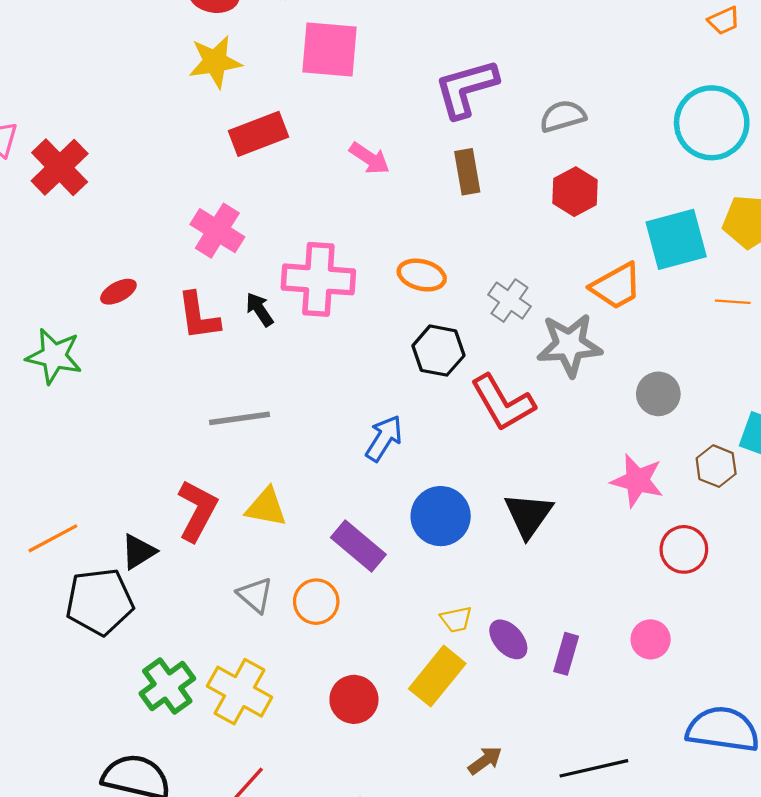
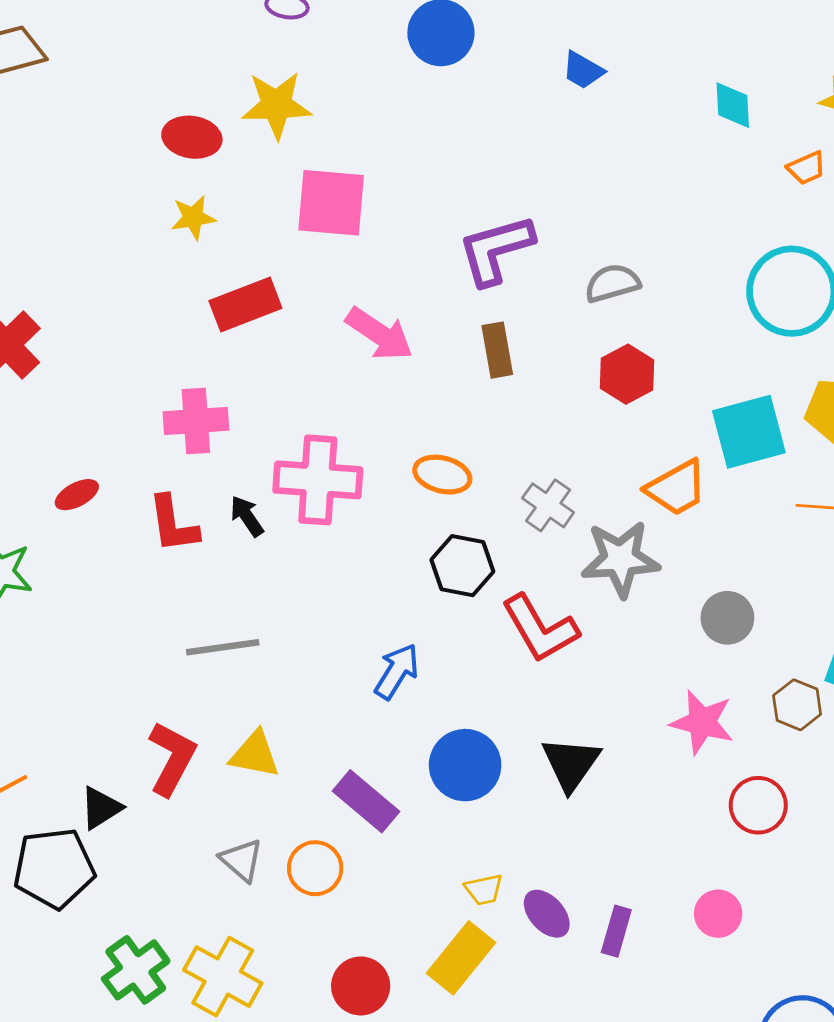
yellow star: (215, 62) -> (193, 218), size x0.7
pink arrow: (370, 158) -> (379, 334), size x1.4
pink cross: (217, 231) -> (196, 421), turned -36

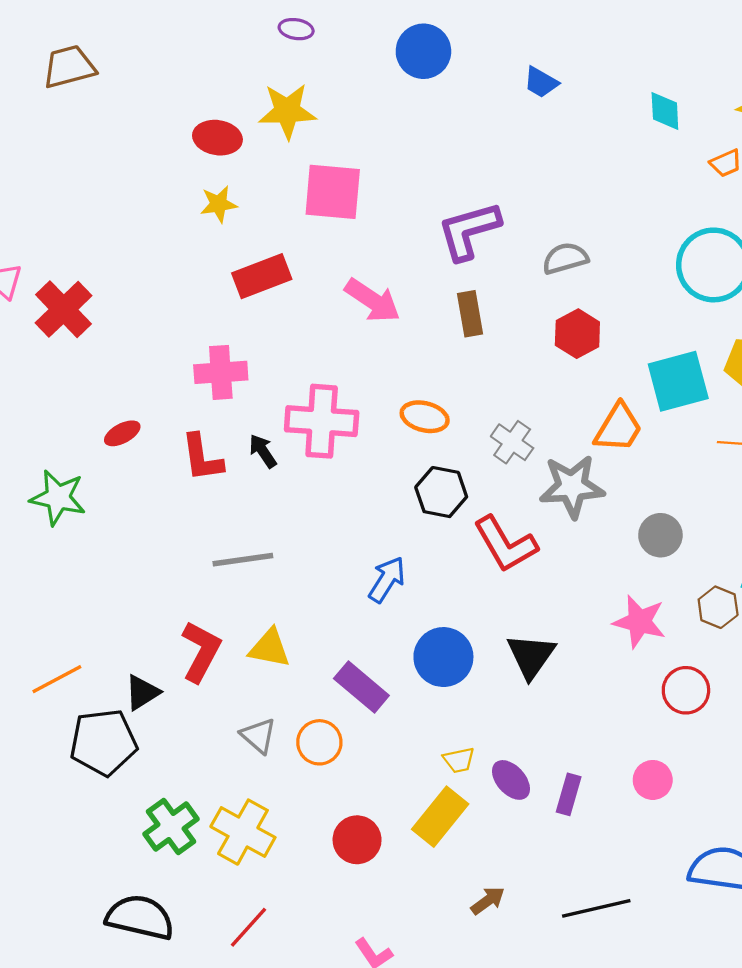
orange trapezoid: (677, 488) -> (618, 428), turned -30

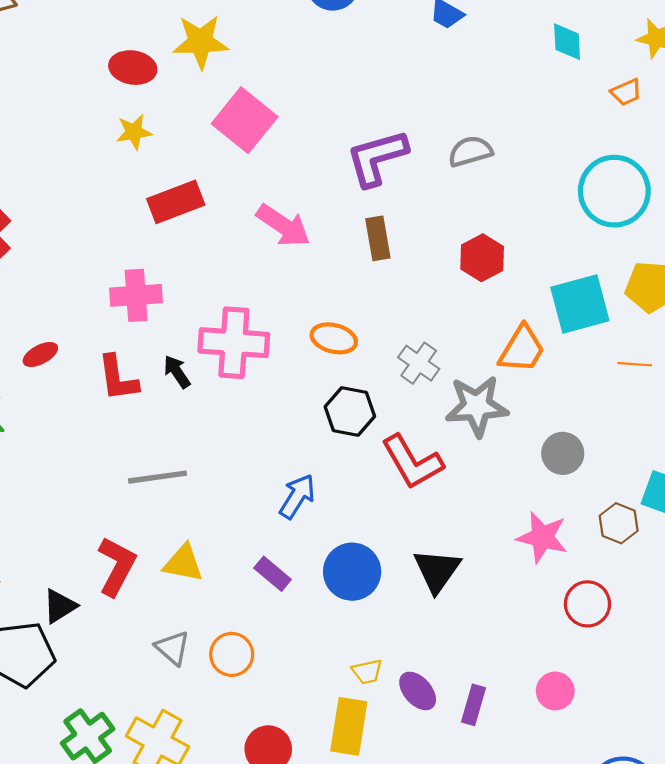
pink square: (333, 192) -> (245, 120), turned 34
gray semicircle: (565, 258) -> (470, 151), moved
purple rectangle: (361, 687) -> (273, 574), moved, size x0.7
yellow rectangle: (440, 817) -> (349, 726), turned -30

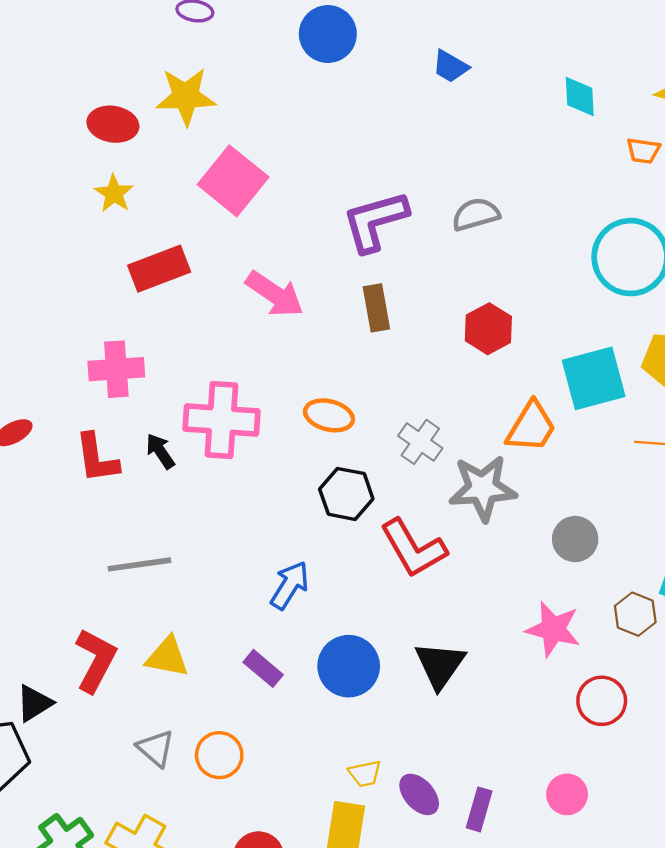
orange trapezoid: (626, 92) -> (643, 151), turned 32
yellow star: (134, 132) -> (114, 194), turned -30

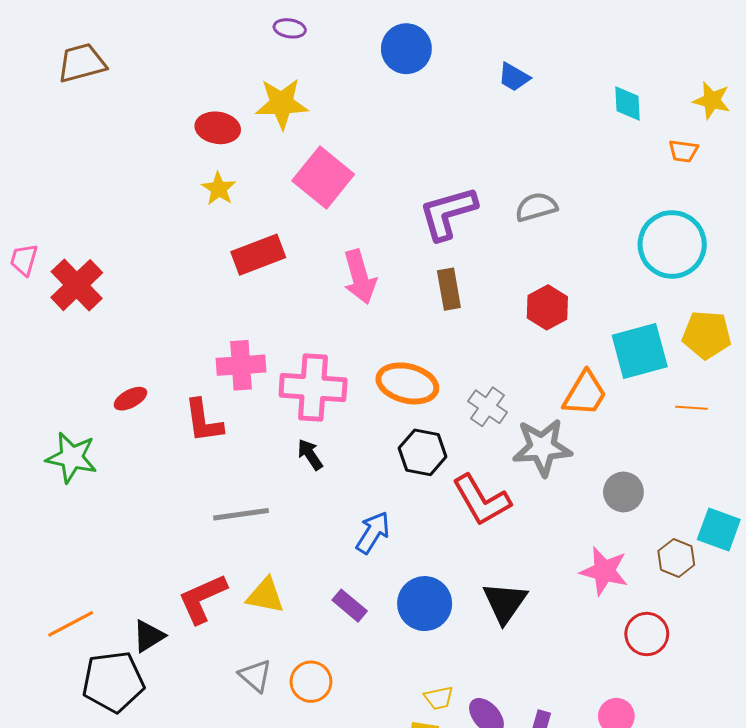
pink arrow: (275, 294) -> (360, 277), turned 40
pink cross: (116, 369) -> (241, 365), moved
orange ellipse: (329, 415) -> (407, 383), size x1.4
black arrow: (160, 451) -> (310, 454), moved
red L-shape: (96, 660) -> (202, 598), turned -142

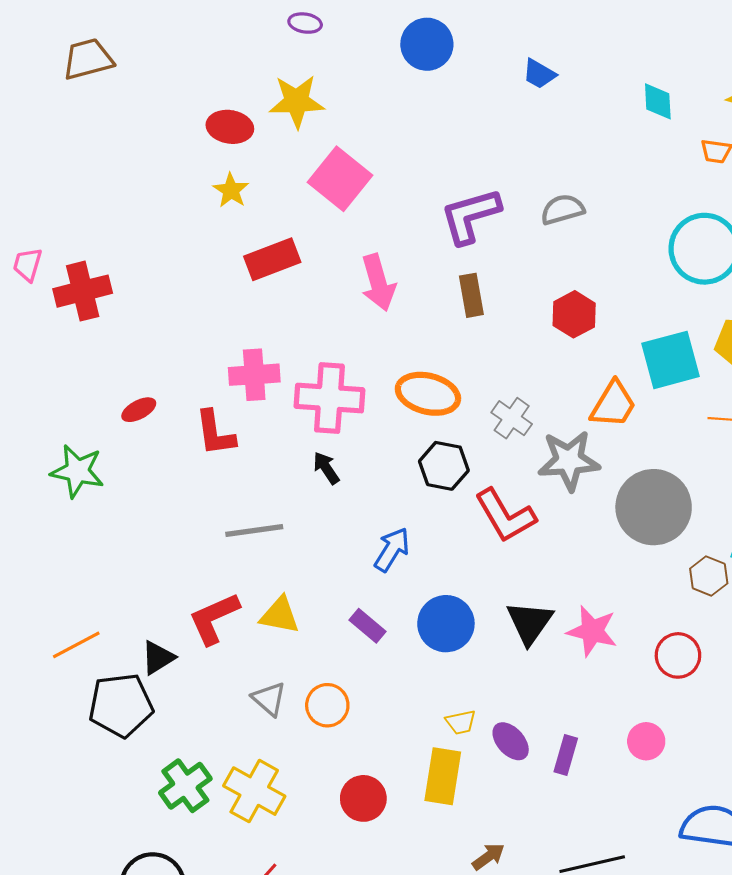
red cross: (77, 285) -> (83, 291), turned 30
gray circle: (623, 492) -> (654, 507), size x1.8
pink star: (604, 571) -> (592, 631), moved

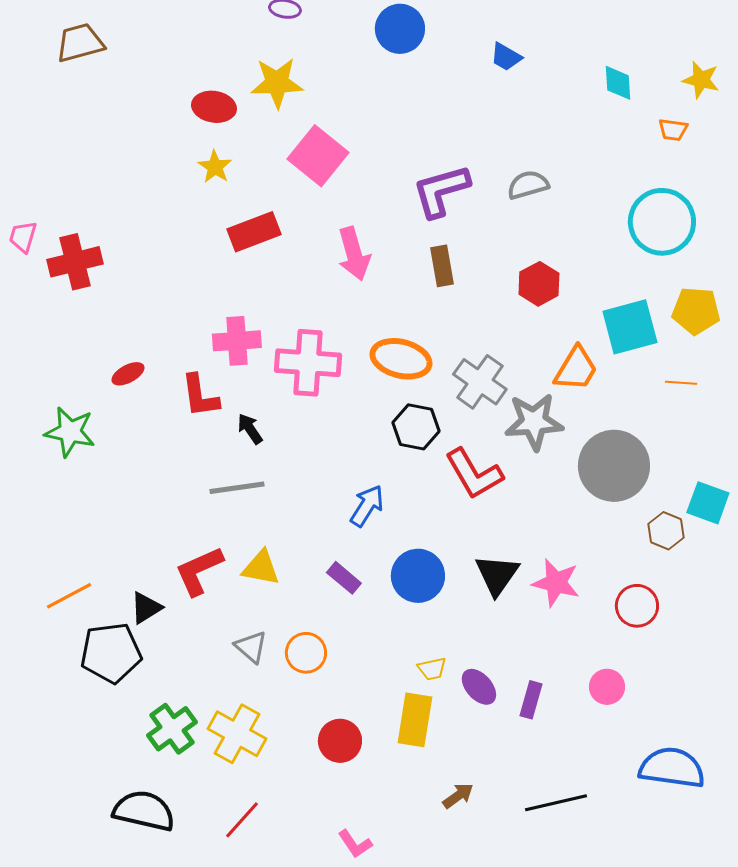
gray cross: (512, 418) -> (480, 382), size x1.4
black arrow: (326, 468) -> (250, 429), moved

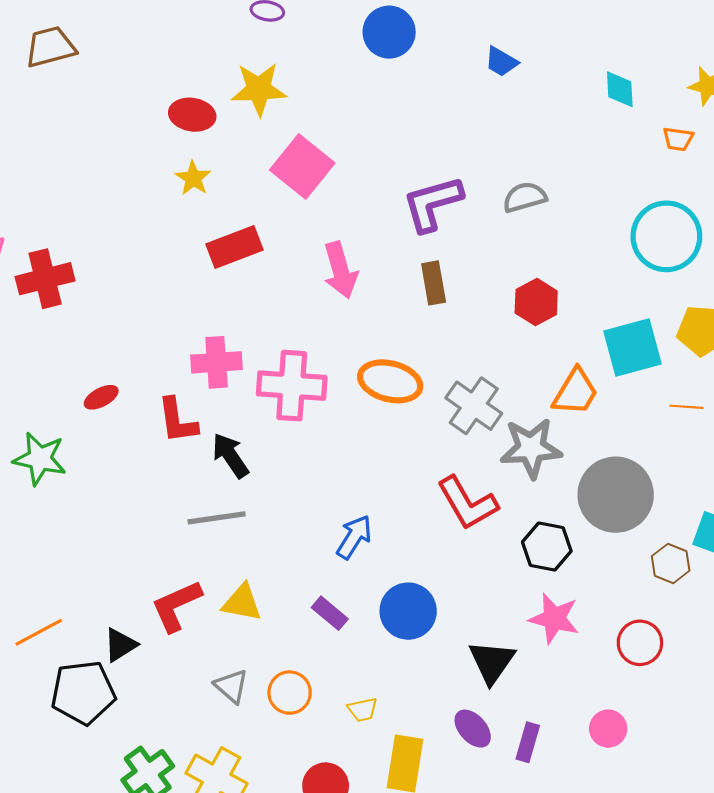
black hexagon: (416, 427) -> (547, 547), moved
black arrow: (250, 429) -> (230, 455), size x1.4
black triangle: (497, 575) -> (492, 662), moved
yellow trapezoid: (432, 669) -> (363, 710), moved

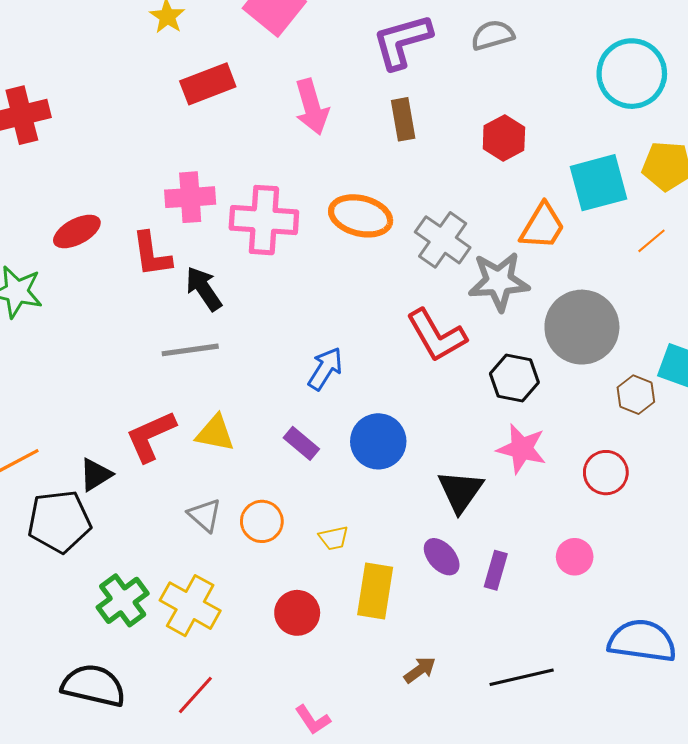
red ellipse: (101, 397) -> (77, 231), size x1.4
orange line: (687, 407) -> (652, 241), turned -44

